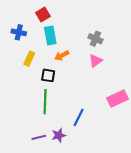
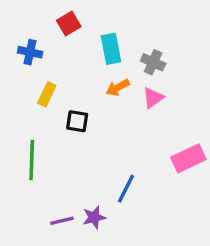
cyan rectangle: (50, 36) -> (111, 49), moved
orange arrow: (62, 55) -> (118, 88), moved
green line: (45, 102) -> (32, 160), moved

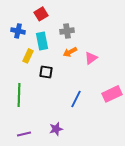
cyan rectangle: (111, 49) -> (42, 41), moved
gray cross: (153, 62) -> (67, 31), moved, turned -32
blue line: (126, 189) -> (76, 99), moved
purple line: (62, 221) -> (24, 134), moved

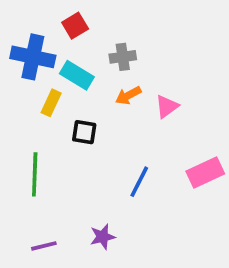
blue cross: (18, 31) -> (33, 57), size x1.6
cyan rectangle: (42, 41) -> (77, 75), turned -48

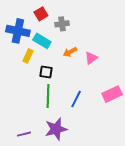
gray cross: (123, 57) -> (62, 24), moved
green line: (35, 174) -> (48, 96), moved
purple star: (103, 237) -> (56, 129), size x1.6

